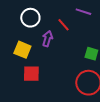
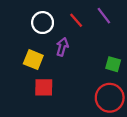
purple line: (83, 12) -> (104, 16), turned 35
red line: (63, 25) -> (76, 20), moved

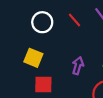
purple arrow: (62, 47) -> (78, 66), moved

